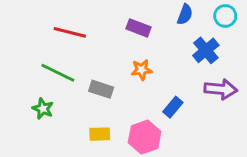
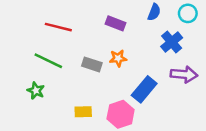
gray rectangle: (101, 89) -> (92, 64), moved
blue rectangle: (173, 107) -> (144, 89), size x1.5

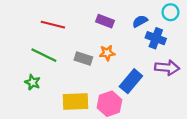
blue semicircle: (154, 12) -> (140, 21), moved, turned -140
blue cross: (172, 42) -> (156, 38), turned -30
yellow rectangle: (83, 112) -> (75, 102), size x1.6

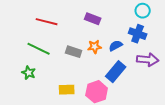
cyan circle: (170, 12) -> (143, 11), moved
blue semicircle: (140, 21) -> (116, 46), moved
yellow rectangle: (75, 102) -> (67, 90), size x0.7

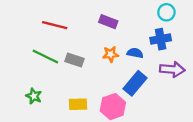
blue cross: (138, 34) -> (161, 39), turned -30
blue semicircle: (116, 46) -> (135, 53), turned 40
gray rectangle: (74, 52) -> (74, 60), moved
green star: (29, 73) -> (34, 96), moved

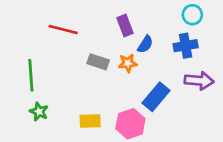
purple rectangle: (108, 22) -> (125, 25), turned 48
blue semicircle: (135, 53) -> (145, 44), moved, turned 112
green line: (45, 57) -> (31, 75), moved, turned 60
gray rectangle: (74, 60) -> (98, 62), moved

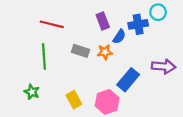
blue cross: (186, 46) -> (138, 24), moved
green line: (31, 75) -> (44, 56), moved
yellow rectangle: (90, 121) -> (74, 100), turned 63

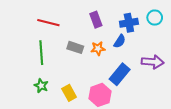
cyan circle: (158, 12) -> (155, 18), moved
blue semicircle: (119, 37) -> (120, 41), moved
green star: (32, 92) -> (41, 86), moved

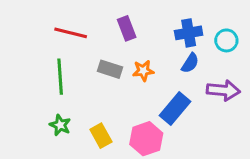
cyan circle: (155, 18) -> (226, 40), moved
purple rectangle: (96, 20) -> (127, 28), moved
blue semicircle: (120, 41) -> (190, 63), moved

